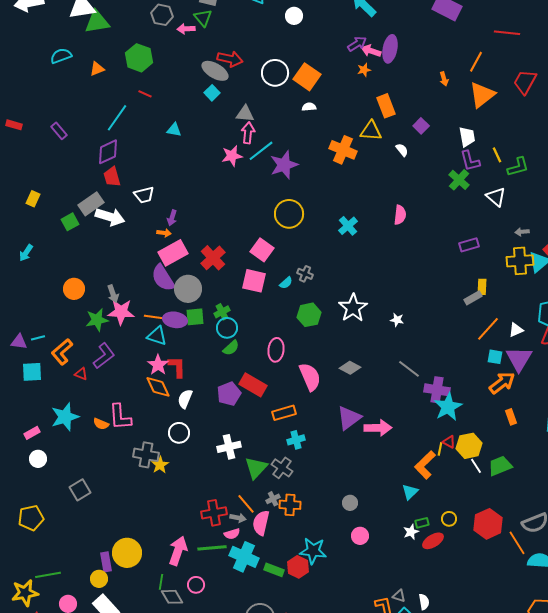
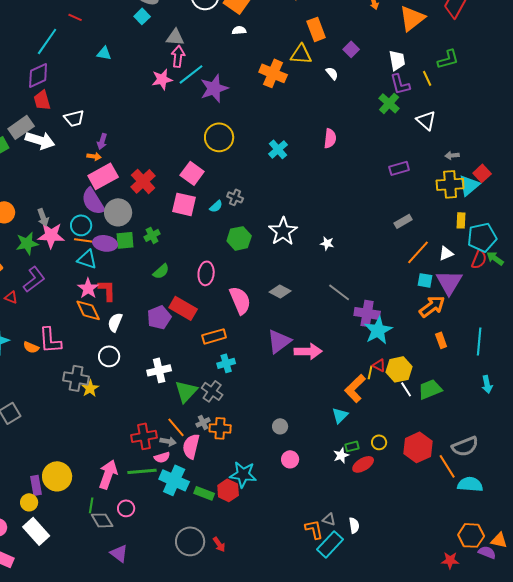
green L-shape: (518, 167) -> (448, 59), moved
yellow rectangle: (482, 287) -> (461, 220), moved
cyan circle: (227, 328) -> (81, 225), moved

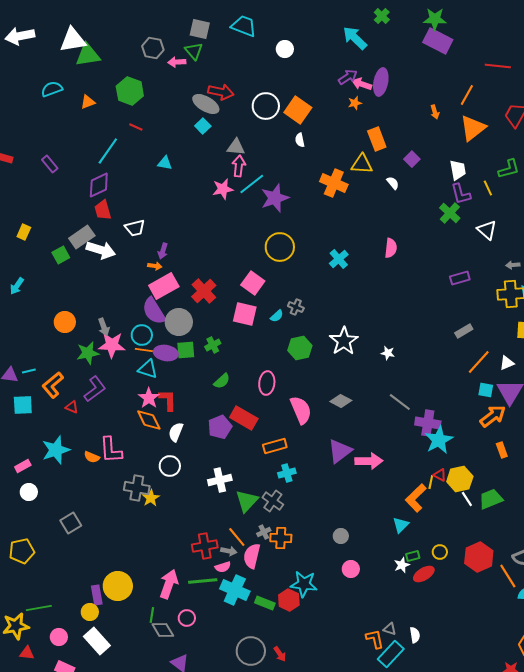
white semicircle: (239, 30) -> (300, 140), turned -96

